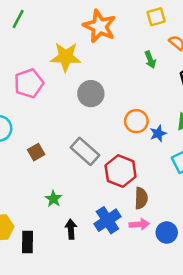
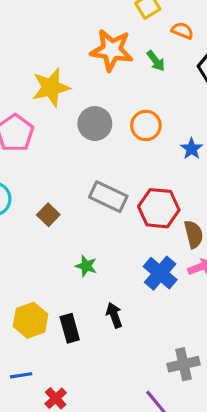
orange star: (100, 26) -> (112, 50), moved
orange circle: (136, 121) -> (146, 125), moved
black arrow: (71, 229) -> (114, 315), moved

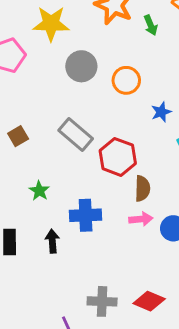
blue cross: (160, 273) -> (86, 215), moved, turned 32

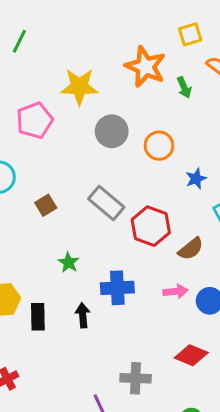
brown semicircle: (142, 188) -> (191, 249), moved, turned 50
red diamond: (149, 301) -> (191, 355), moved

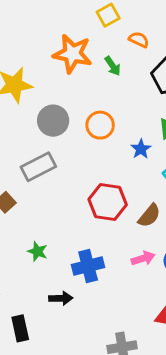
gray rectangle: (106, 203) -> (38, 167), moved, turned -56
black arrow: (83, 315) -> (61, 298), turned 105
black rectangle: (38, 317) -> (20, 328), moved

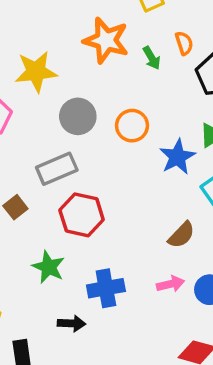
orange semicircle: (139, 40) -> (184, 43), moved, turned 42
blue star: (141, 149) -> (177, 157), size x1.5
red hexagon: (108, 202) -> (82, 215), moved
green star: (38, 251) -> (49, 267), size x1.4

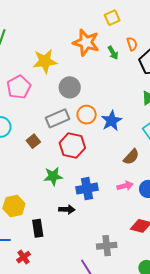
orange circle: (132, 126) -> (87, 115), moved
blue star: (177, 157) -> (111, 121), moved
green star: (49, 267) -> (53, 176), turned -30

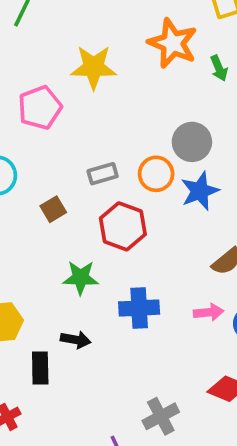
gray circle: (70, 87) -> (192, 142), moved
gray rectangle: (57, 118) -> (103, 174), size x0.7
black arrow: (67, 209) -> (76, 340), moved
gray cross: (107, 246) -> (161, 416), turned -30

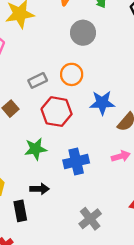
gray circle: (192, 142) -> (83, 33), moved
blue star: (200, 191) -> (102, 103), moved, turned 30
gray cross: (161, 416) -> (90, 219), moved

